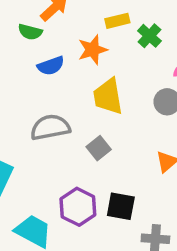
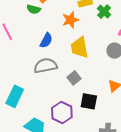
blue semicircle: (51, 66) -> (46, 40), moved, turned -42
black square: (121, 206) -> (89, 101), moved

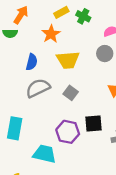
yellow trapezoid: (80, 47) -> (68, 60), turned -70
black square: (89, 101) -> (94, 123), moved

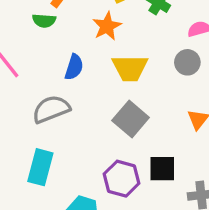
gray semicircle: (38, 88) -> (51, 109), moved
gray square: (71, 93) -> (131, 119), size x1.5

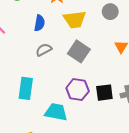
gray semicircle: (51, 109) -> (44, 50), moved, size x0.7
black square: (162, 169) -> (104, 93), moved

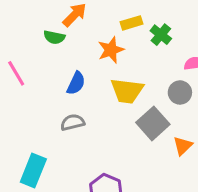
gray square: (79, 51) -> (153, 123), moved

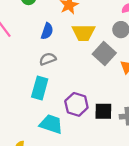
cyan rectangle: (33, 170) -> (40, 88), moved

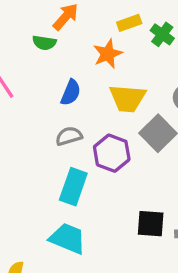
cyan rectangle: (40, 88) -> (73, 187), moved
purple hexagon: (76, 104) -> (112, 153), moved

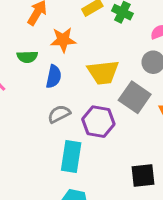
green semicircle: (44, 43) -> (27, 57), moved
orange star: (108, 54) -> (63, 40), moved, turned 30

